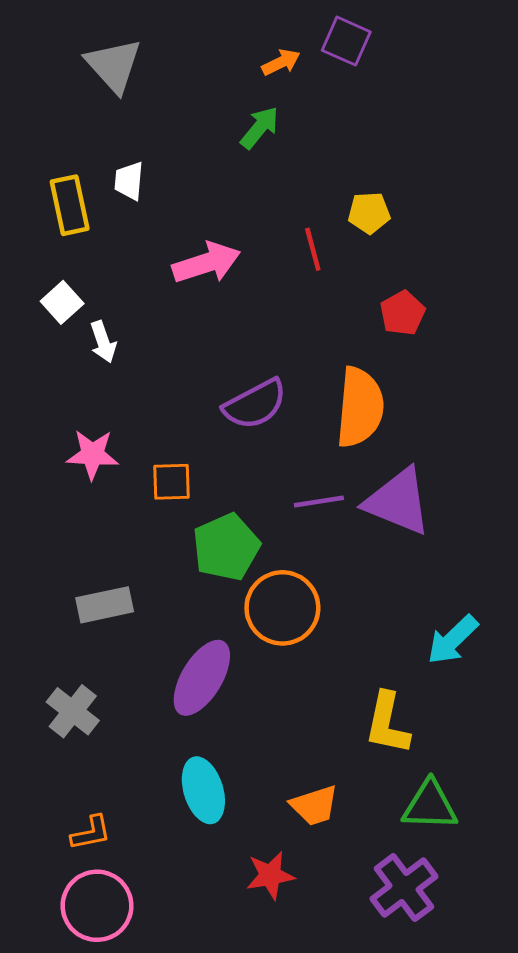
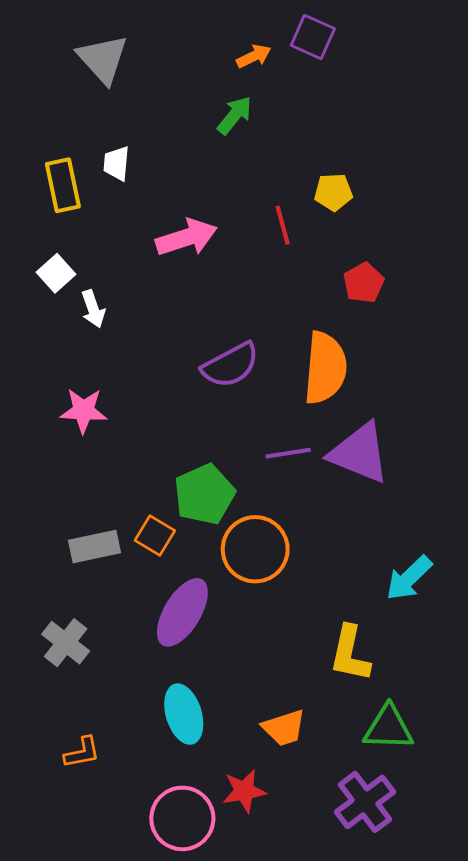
orange square: (171, 482) -> (155, 536), moved, turned 33
pink circle: (97, 906) -> (182, 818), moved

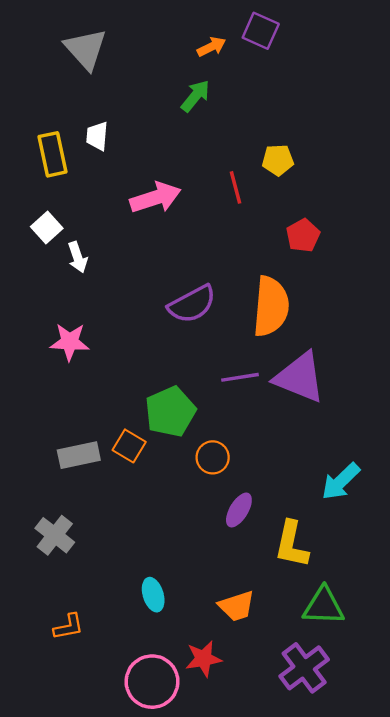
orange circle: (255, 549) -> (213, 457), size x0.6
purple ellipse: (182, 612) -> (239, 510), moved, size x0.6
cyan ellipse: (184, 714) -> (153, 595), size x0.7

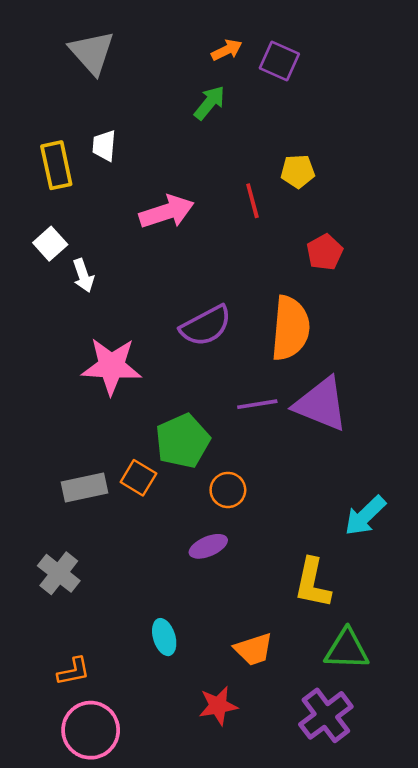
purple square: (261, 31) -> (279, 61), moved
pink star: (70, 342) -> (111, 366), moved, size x1.4
purple ellipse: (239, 510) -> (208, 546), moved, turned 36
pink circle: (152, 682) -> (91, 730), moved

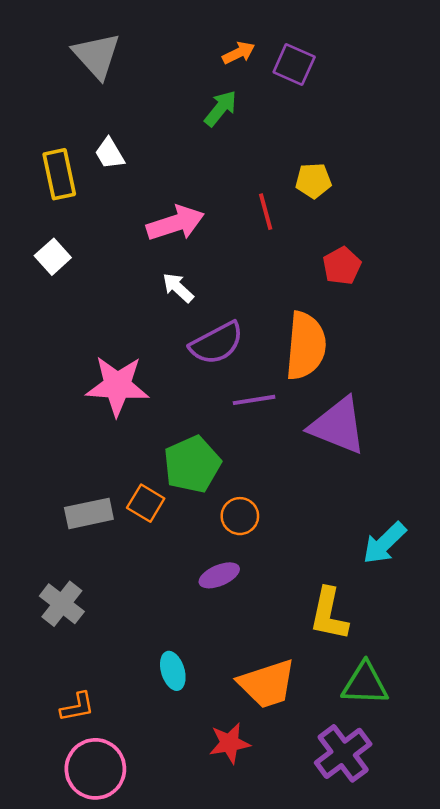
white trapezoid: (104, 146) -> (110, 154), turned -36
white arrow: (83, 275) -> (178, 288), moved, turned 152
purple line: (257, 404) -> (254, 400), moved
orange trapezoid: (254, 649) -> (267, 684), size x1.4

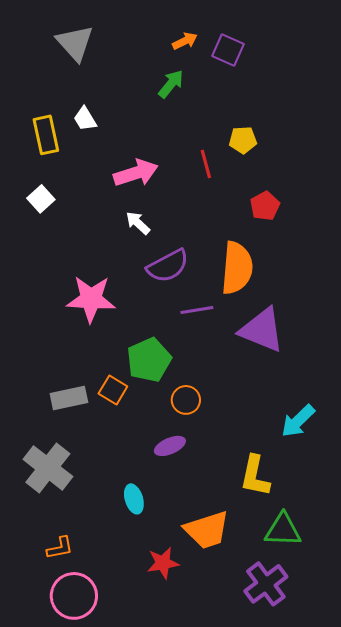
gray cross: (62, 604) -> (48, 468), size x1.4
cyan ellipse: (173, 671) -> (134, 499), moved
red star: (230, 743) -> (163, 563), moved

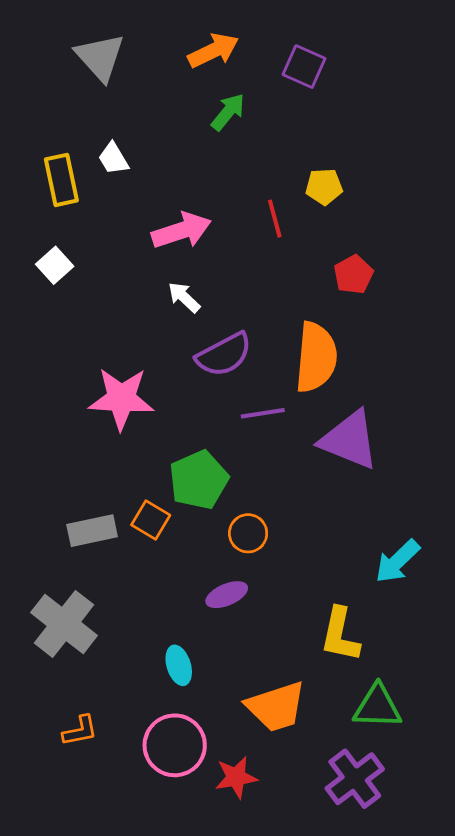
orange arrow: (185, 41) -> (213, 51), moved, size x1.5
red star: (163, 563) -> (236, 777), moved
pink circle: (74, 596) -> (175, 745), moved

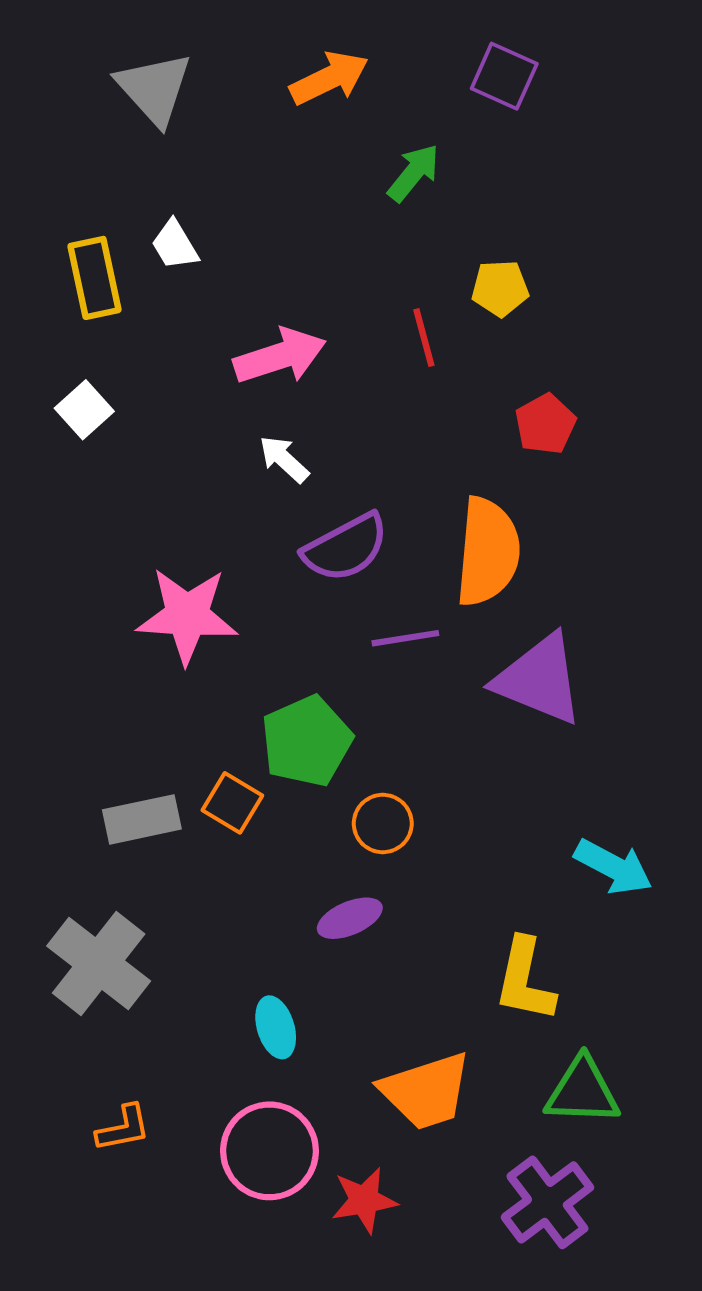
purple square: (304, 67) -> (504, 76), moved
green arrow: (228, 112) -> (414, 173), moved
cyan arrow: (397, 561) -> (613, 867), turned -108

